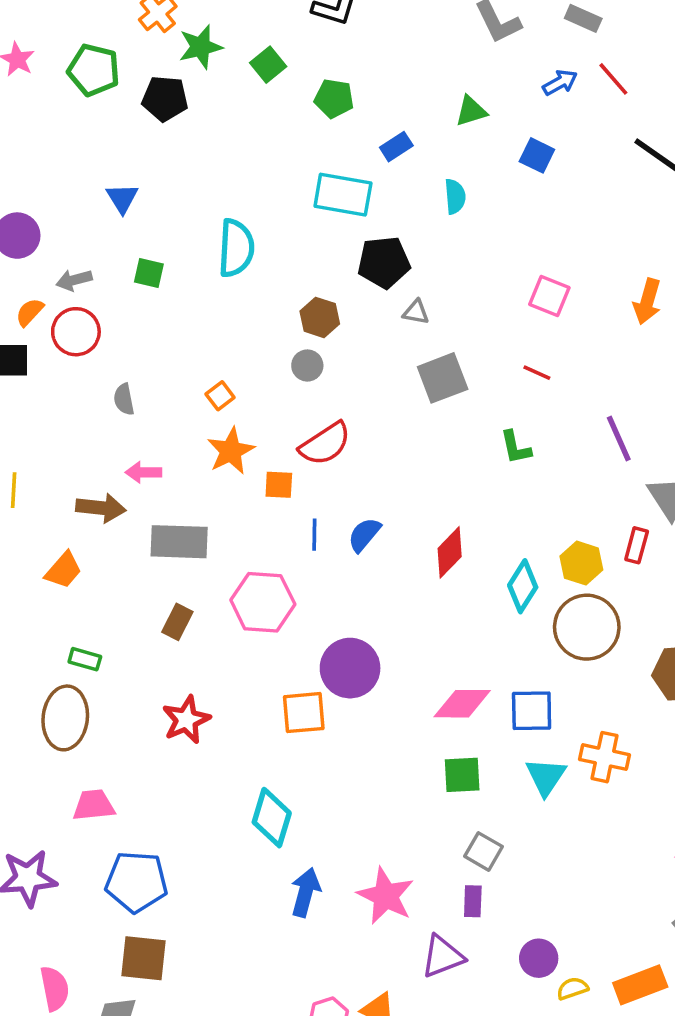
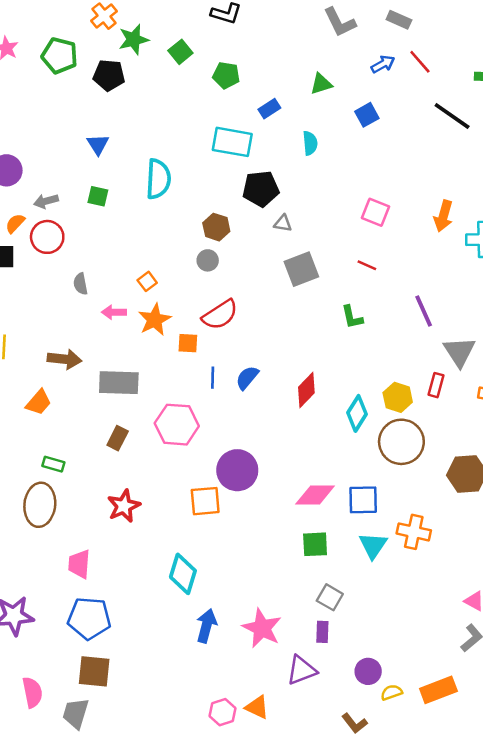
blue square: (537, 155) -> (367, 115), turned 35
blue triangle: (122, 198) -> (98, 144), moved
pink arrow: (144, 472) -> (114, 312), moved
pink trapezoid: (94, 805) -> (79, 564), moved, turned -80

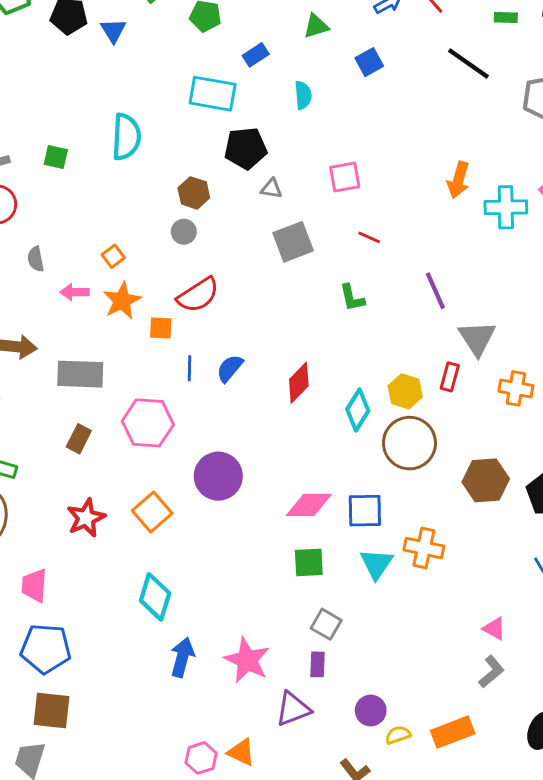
blue triangle: (98, 144) -> (113, 30), moved
pink square: (375, 212) -> (345, 177), moved, turned -32
orange square: (205, 501) -> (152, 512), moved, turned -36

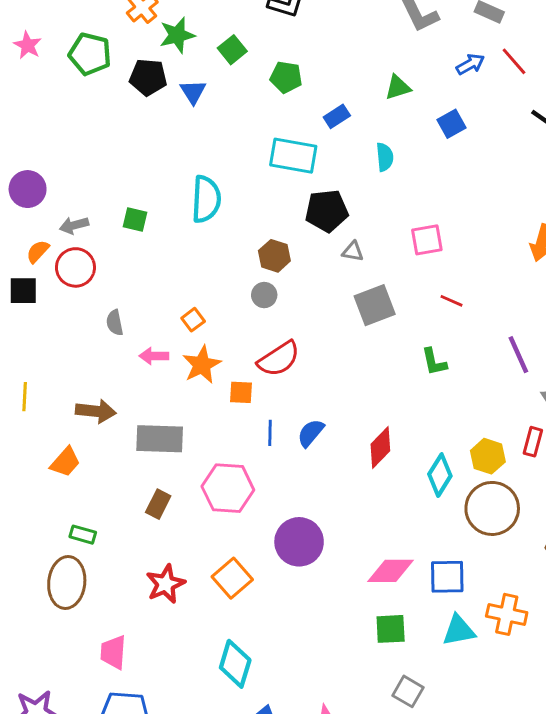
cyan triangle: (376, 564) -> (459, 630), turned 45

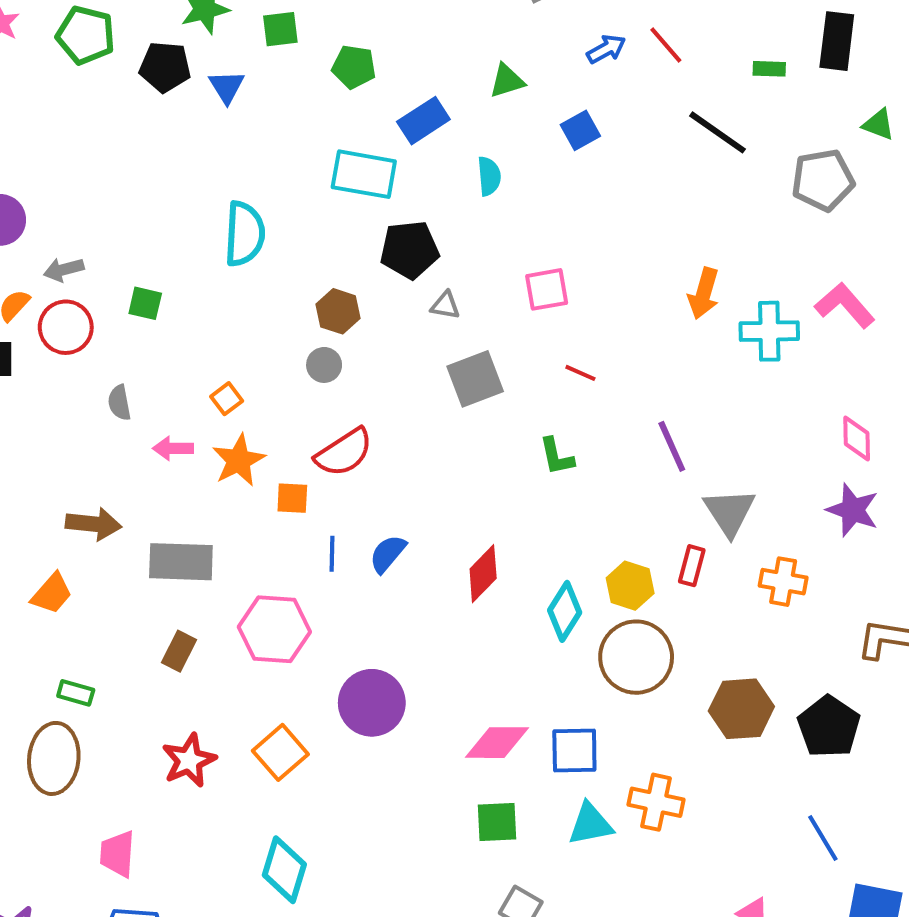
green square: (232, 50) -> (280, 29), turned 32
blue rectangle: (337, 116) -> (423, 121), size x1.4
green square: (135, 220) -> (145, 303), moved

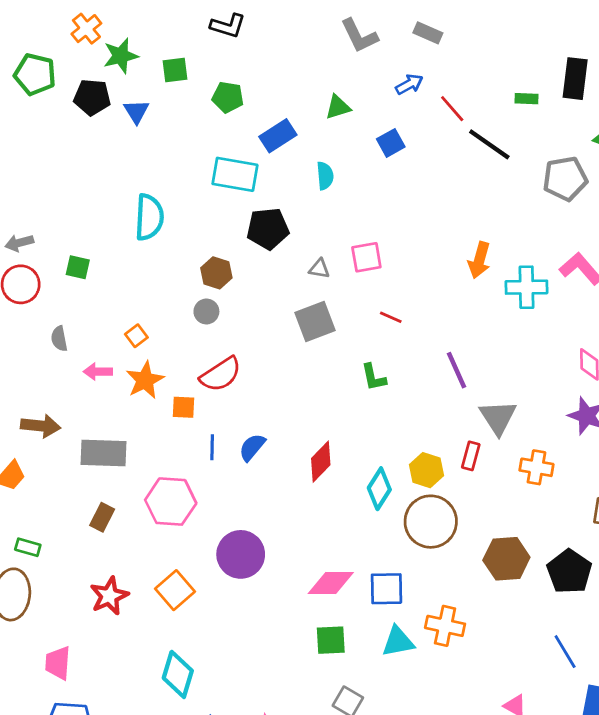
red line: (666, 45) -> (452, 109), moved
gray triangle: (445, 305) -> (319, 269), moved

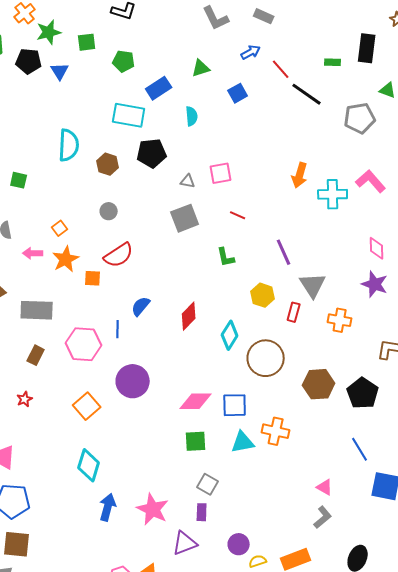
brown hexagon: (216, 273) -> (108, 164), moved
blue line: (212, 447) -> (118, 329), moved
yellow hexagon: (426, 470) -> (263, 295), moved
red star: (109, 596) -> (25, 399), moved, size x0.6

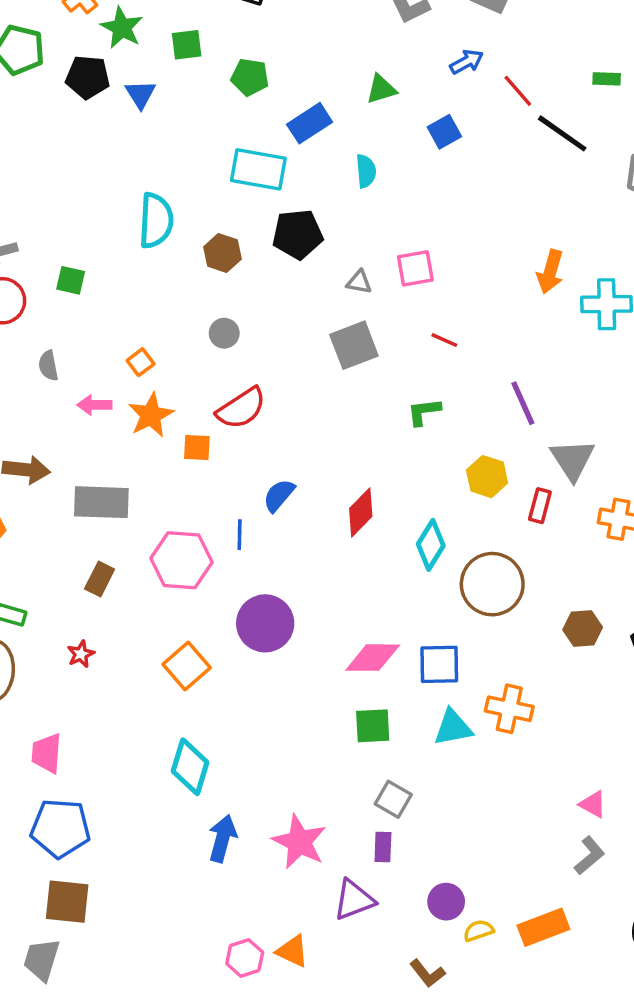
green star: (49, 32) -> (122, 28), turned -30
green L-shape: (226, 257) -> (424, 412), turned 95
brown hexagon: (319, 384) -> (583, 629), size x0.7

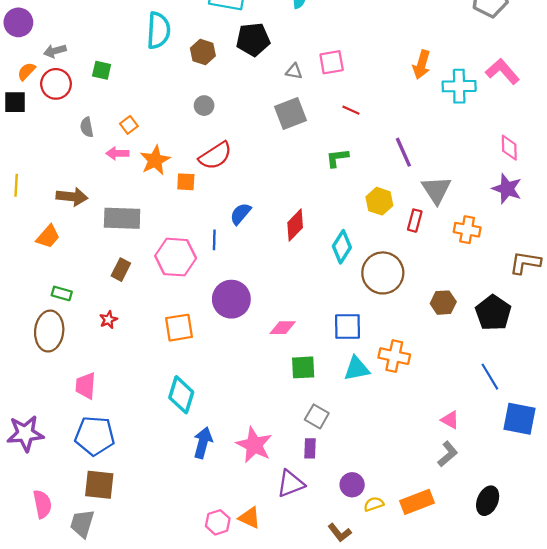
orange square: (141, 362) -> (129, 125), moved
pink diamond: (373, 658) -> (283, 328), moved, size x0.7
orange square: (187, 666) -> (179, 328), turned 32

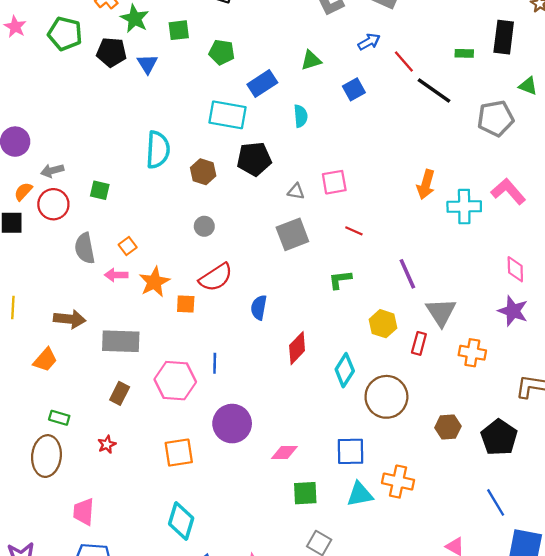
gray semicircle: (87, 127) -> (85, 248), size x1.5
blue semicircle: (240, 214) -> (259, 307), moved, turned -30

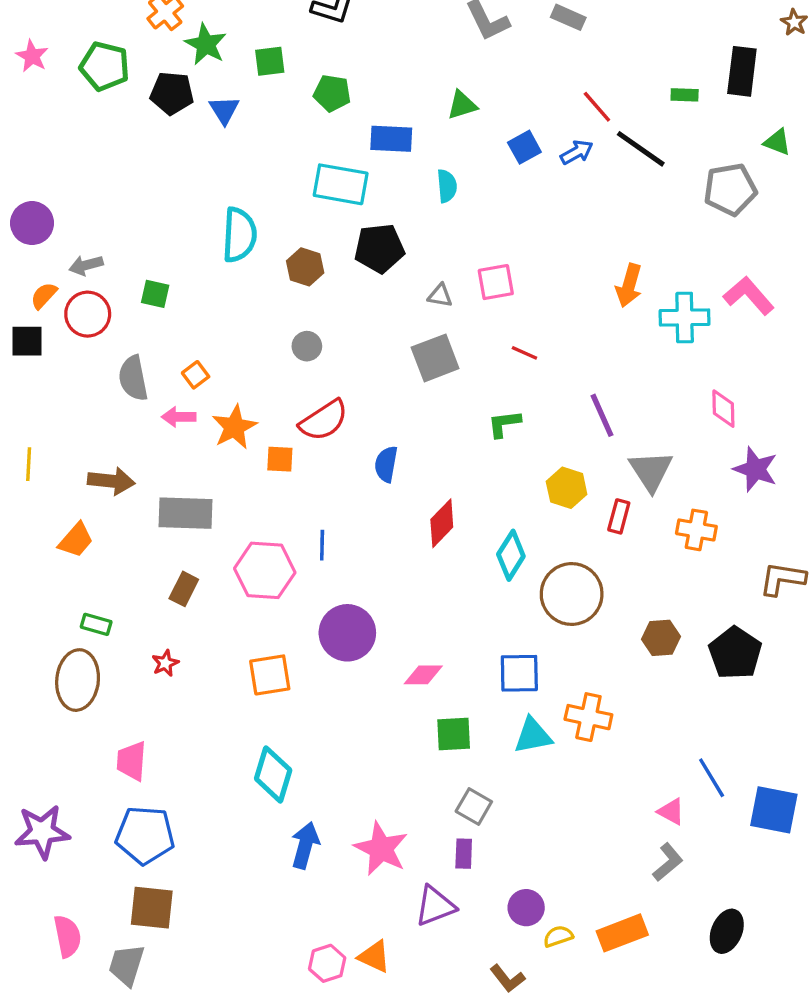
blue arrow: (369, 42) -> (577, 152), moved
blue rectangle: (262, 84) -> (391, 139), turned 36
pink diamond: (515, 269) -> (723, 409), moved
blue line: (496, 502) -> (712, 778), moved

